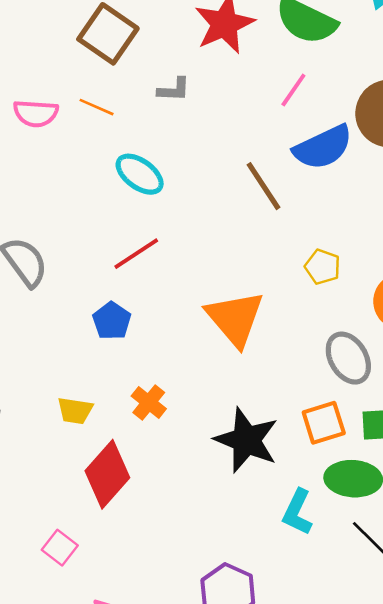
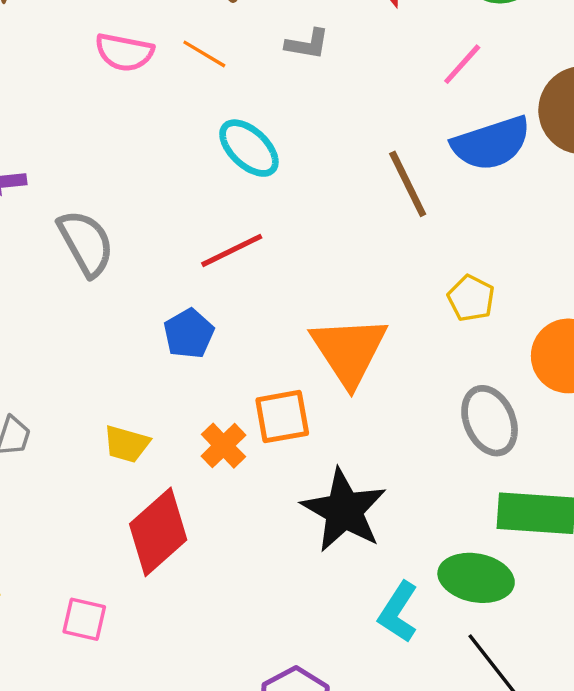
orange square: (324, 423) -> (282, 417), moved
pink square: (60, 548) -> (84, 619), turned -32

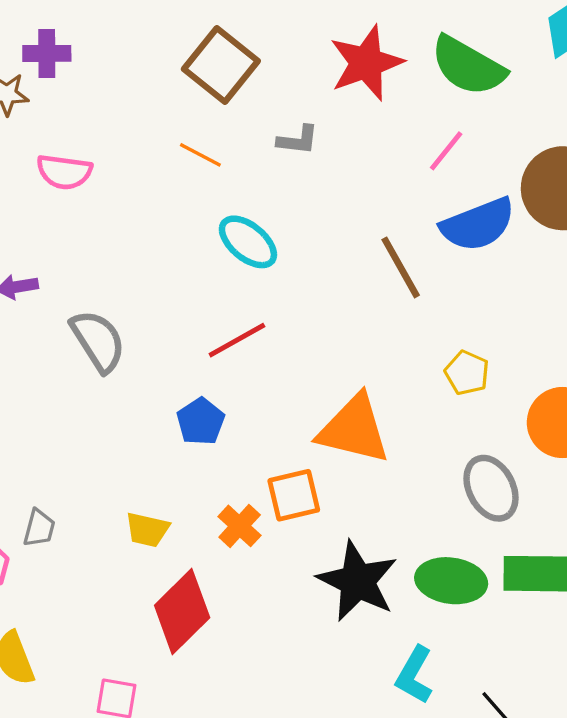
pink semicircle: (124, 52) -> (64, 172), moved
orange triangle: (349, 351) -> (354, 429), turned -40
green ellipse: (476, 578) -> (451, 581), moved

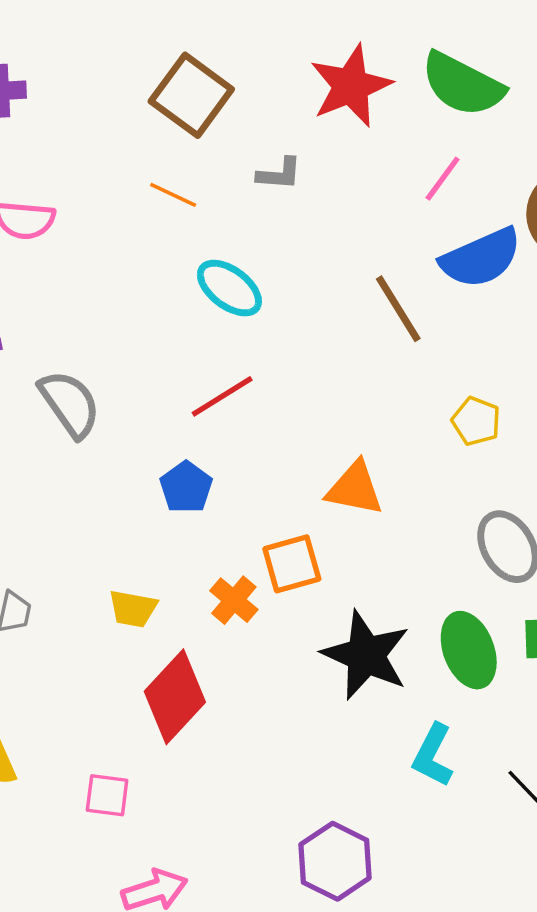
orange triangle: (354, 429) -> (355, 488), size x0.7
green ellipse: (451, 581) -> (469, 650), turned 64

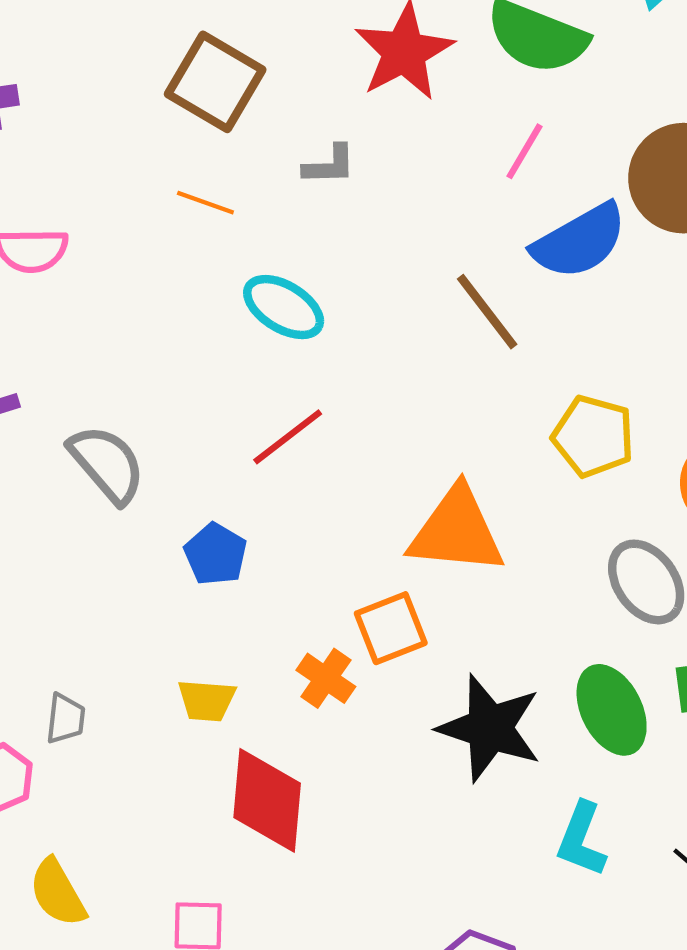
yellow pentagon: (476, 421) -> (593, 436), size x1.4
blue pentagon: (186, 487) -> (216, 554), moved
orange triangle: (355, 488) -> (457, 531), size x1.4
red diamond: (175, 697) -> (267, 800), turned -32

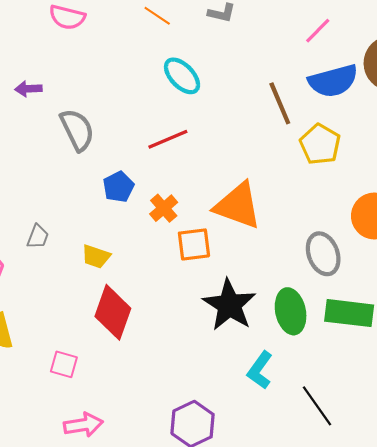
yellow pentagon: (593, 436) -> (320, 144), moved
orange cross: (326, 678) -> (164, 208), moved
gray trapezoid: (65, 719) -> (38, 237), moved

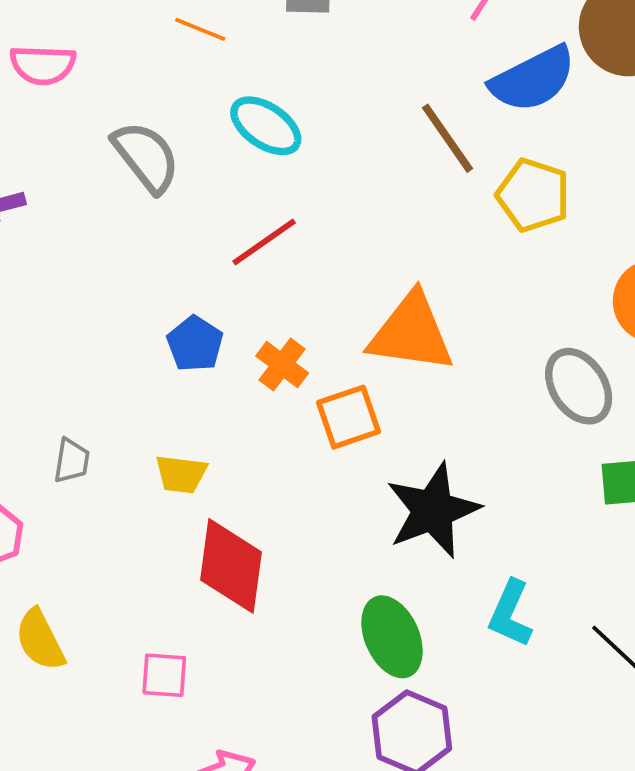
gray semicircle: (77, 130) -> (146, 157), moved
black star: (229, 305) -> (433, 510), turned 30
green ellipse: (291, 311) -> (392, 637), moved

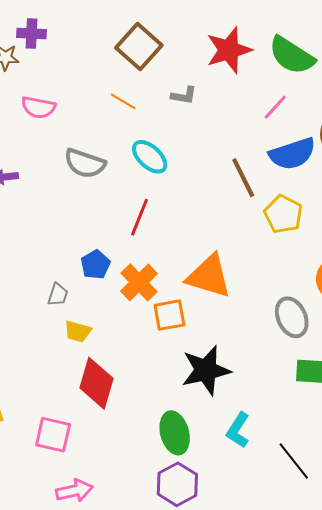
gray semicircle: (146, 157) -> (85, 163), turned 138
red line: (264, 242) -> (140, 217), turned -42
orange cross: (282, 365) -> (139, 282), size x1.4
gray trapezoid: (72, 461) -> (58, 295), moved
pink square: (164, 675) -> (53, 435), size x1.4

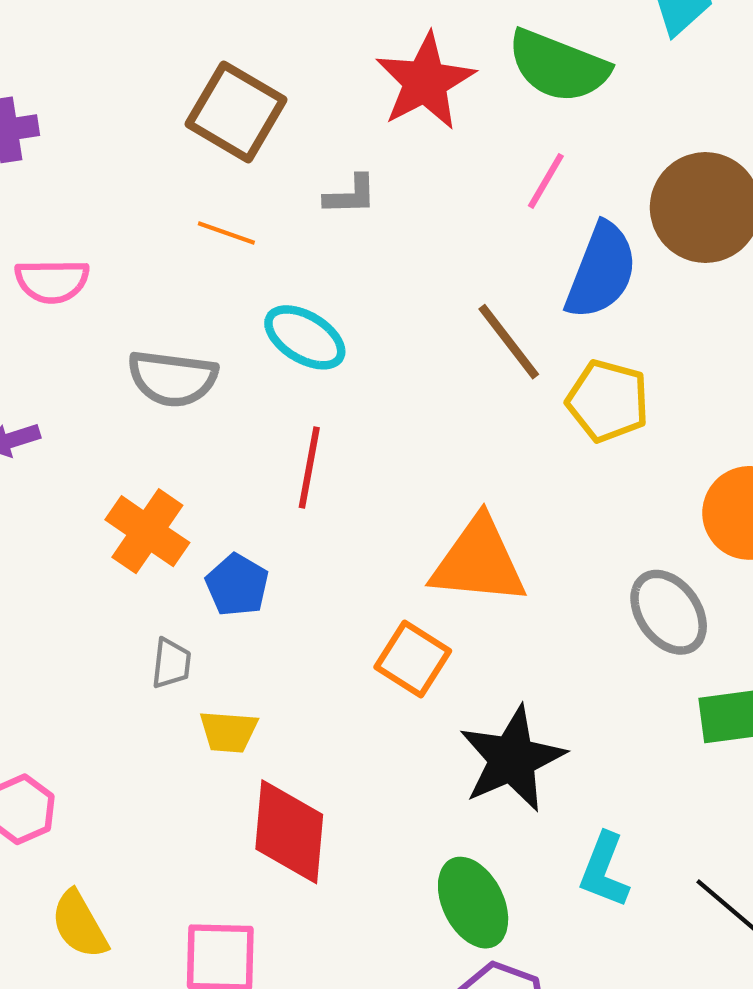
blue semicircle: (292, 154) -> (601, 271), turned -39
orange cross: (139, 282) -> (147, 531), moved
orange square: (169, 315) -> (413, 659), turned -36

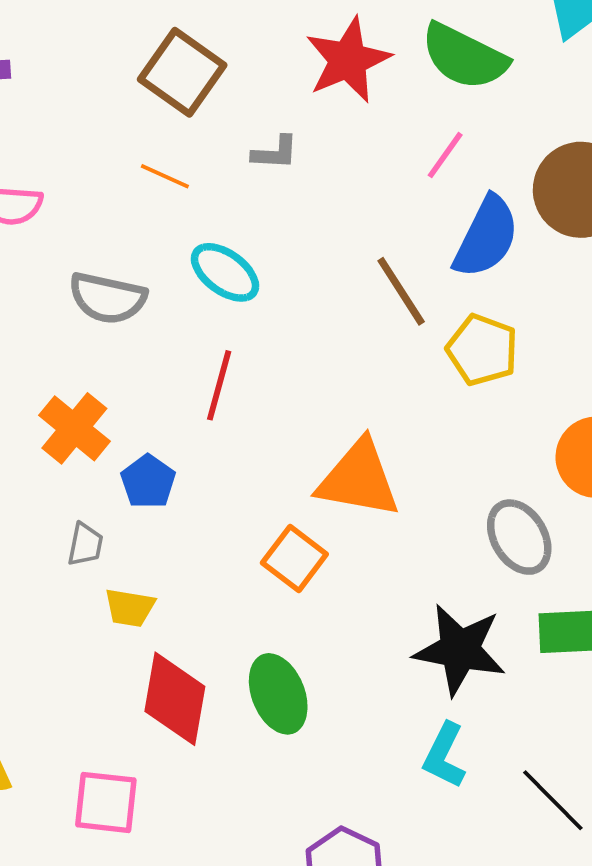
black star: (512, 759) -> (460, 650), moved, turned 30
green ellipse: (473, 903) -> (278, 694), moved

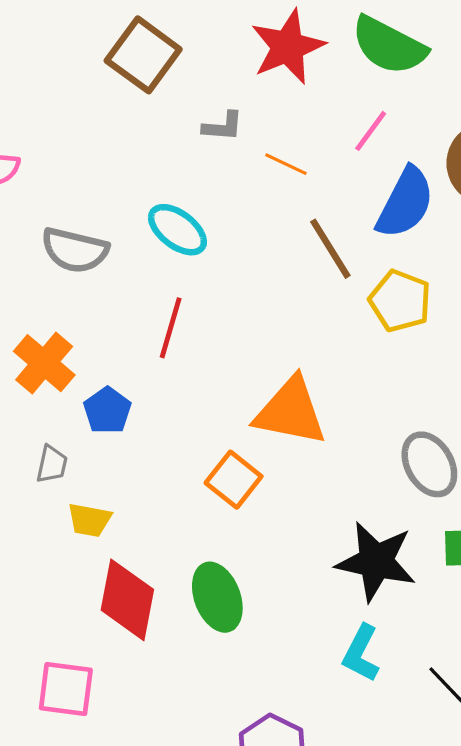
orange line: (165, 176) -> (286, 164), moved

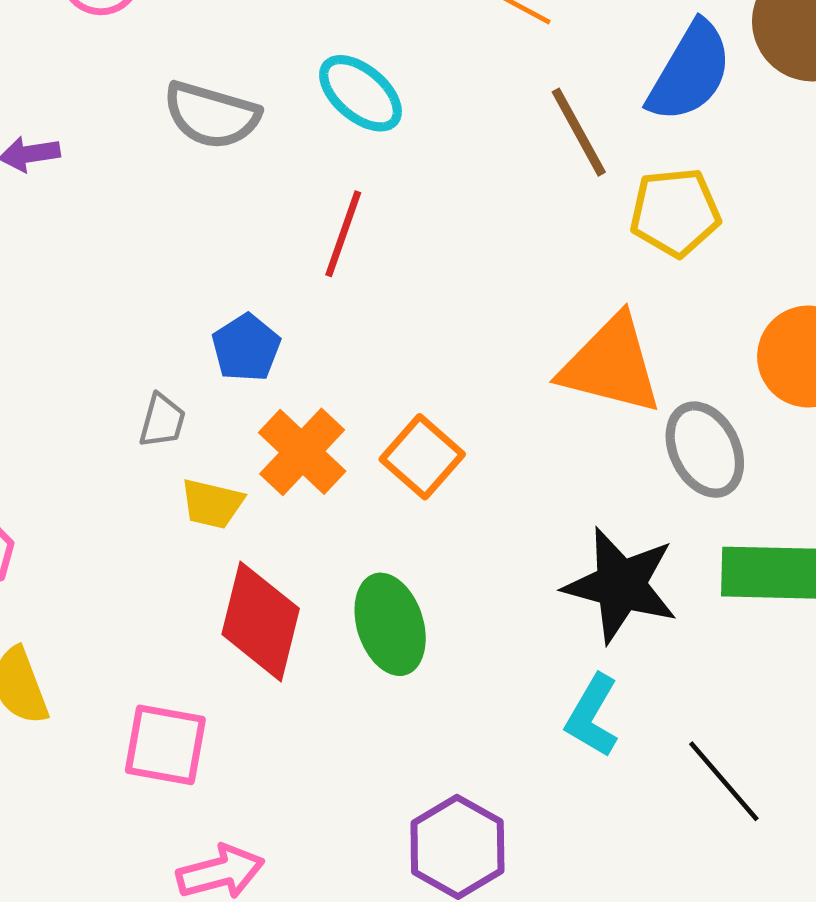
yellow pentagon: (400, 301) -> (675, 212), turned -30
orange cross: (44, 363) -> (302, 452), moved
orange triangle: (291, 411) -> (611, 365), moved

